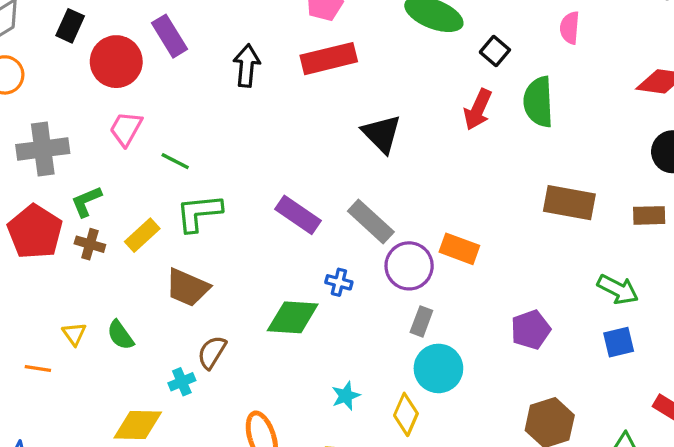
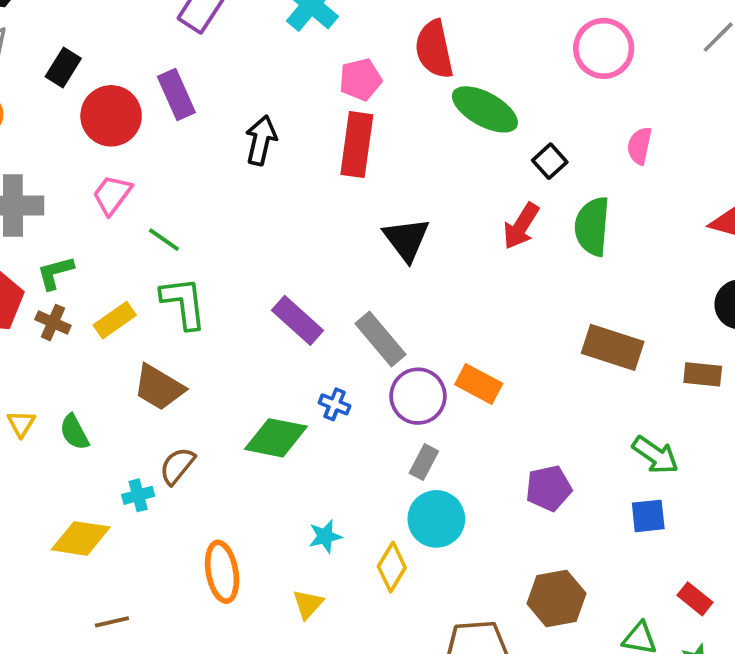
red rectangle: (329, 59) -> (357, 145), turned -76
green L-shape: (199, 213) -> (184, 303), turned 81

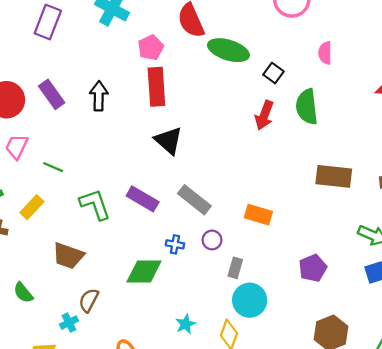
purple rectangle: (176, 94) -> (52, 94), moved
black triangle: (406, 239) -> (169, 141), moved
green L-shape: (184, 303) -> (95, 204), moved
yellow rectangle: (115, 320) -> (32, 207), moved
purple circle: (418, 396) -> (212, 240), moved, size x0.6

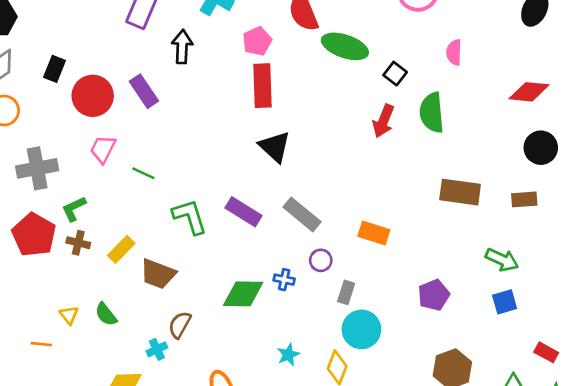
black arrow: (99, 96) -> (182, 47), moved
yellow rectangle: (32, 207) -> (121, 249), moved
blue cross: (175, 244) -> (284, 280), moved

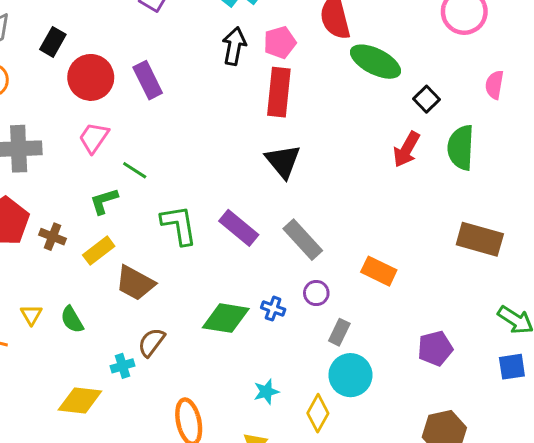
black arrow: (182, 47) -> (234, 46), moved
green L-shape: (74, 209) -> (104, 201), moved

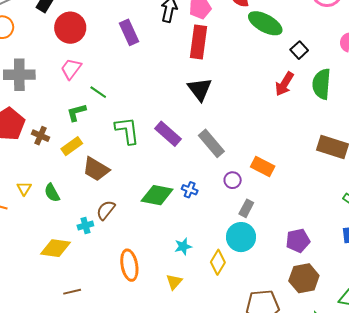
purple rectangle: (148, 80) -> (129, 32), moved
purple circle: (316, 293) -> (233, 180), moved
gray rectangle: (339, 332) -> (246, 208), moved
purple pentagon: (435, 348) -> (298, 241), moved

